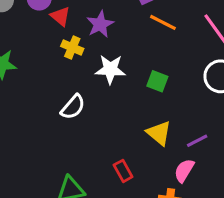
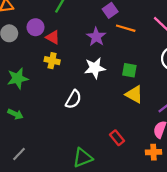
purple star: (100, 24) -> (96, 37), moved
yellow cross: (72, 47) -> (52, 61), moved
yellow triangle: (159, 133) -> (134, 94), moved

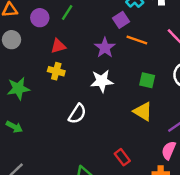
purple circle: (36, 27) -> (40, 18), moved
red triangle: (53, 37) -> (58, 46), turned -48
green square: (129, 70) -> (147, 80), moved

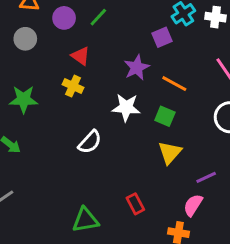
orange line: (137, 40) -> (174, 84), moved
red triangle: (58, 46) -> (81, 56), turned 42
green square: (147, 80) -> (165, 116), moved
yellow triangle: (143, 111) -> (170, 153), turned 30

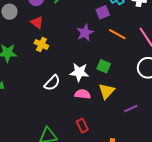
red triangle: (81, 56) -> (37, 22), moved
orange line: (174, 84) -> (117, 34), moved
white star: (126, 107) -> (79, 72), moved
pink semicircle: (193, 205) -> (83, 94), moved, turned 63

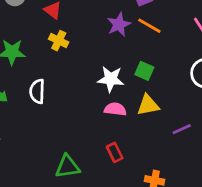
orange line: (117, 34) -> (149, 26), moved
white semicircle: (52, 83) -> (37, 91), moved, turned 138
yellow triangle: (106, 91) -> (148, 105), turned 36

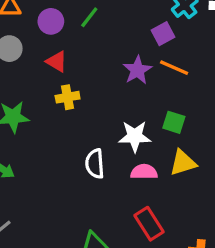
yellow cross: (59, 41) -> (68, 97), turned -30
white semicircle: (37, 91) -> (95, 164), moved
red rectangle: (115, 152) -> (149, 224), size x1.4

